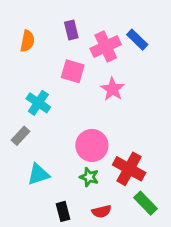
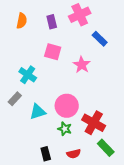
blue rectangle: (137, 40) -> (100, 39), moved
orange semicircle: (27, 41) -> (22, 21), moved
pink cross: (106, 47) -> (80, 15), moved
cyan triangle: (38, 174) -> (38, 112), moved

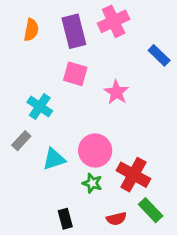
purple rectangle: (52, 22) -> (74, 31), size x1.6
blue rectangle: (100, 39) -> (159, 55), moved
red semicircle: (74, 154) -> (116, 219), moved

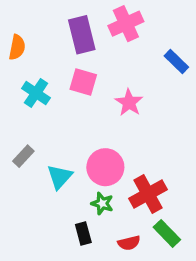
orange semicircle: (31, 30) -> (17, 47), moved
cyan cross: (40, 106) -> (36, 93), moved
cyan triangle: (54, 159) -> (60, 177), turned -30
red cross: (133, 175) -> (148, 194), turned 32
black rectangle: (65, 219) -> (83, 233), moved

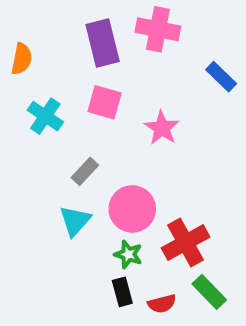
pink cross: (126, 24) -> (158, 29), turned 36
gray rectangle: (23, 156) -> (85, 171), moved
black rectangle: (83, 233) -> (122, 292), moved

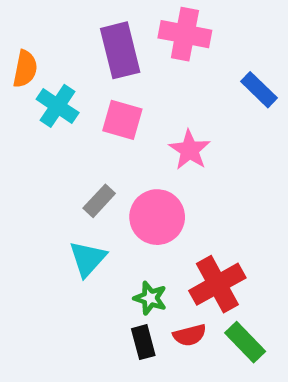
cyan cross: (45, 116) -> (58, 106), moved
pink circle: (132, 209) -> (157, 217), moved
red semicircle: (162, 304) -> (190, 335), moved

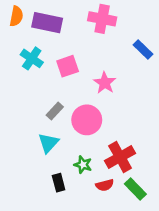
purple rectangle: (120, 50) -> (47, 23), moved, turned -64
orange semicircle: (25, 69) -> (16, 16), moved
pink square: (122, 120) -> (68, 66), turned -35
black rectangle: (143, 342) -> (59, 183), moved

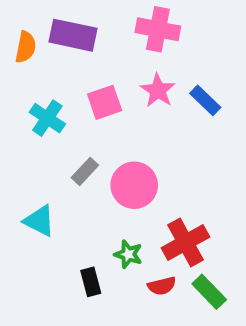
orange semicircle: (16, 16) -> (26, 47), moved
blue rectangle: (143, 50) -> (205, 100), moved
cyan cross: (32, 58) -> (47, 118), moved
pink star: (105, 83) -> (158, 90), moved
cyan triangle: (48, 143) -> (39, 221), moved, turned -45

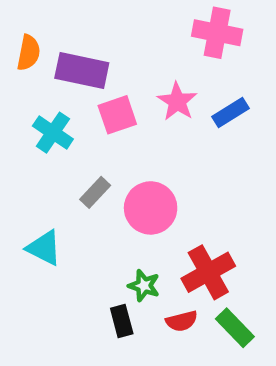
pink cross: (158, 29) -> (217, 33), moved
purple rectangle: (73, 35) -> (82, 70), moved
blue rectangle: (205, 100) -> (230, 113), turned -76
black rectangle: (91, 282) -> (122, 321), moved

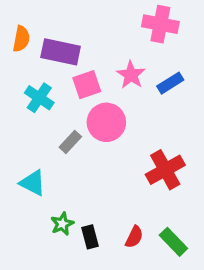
pink circle: (151, 208) -> (106, 122), moved
red cross: (208, 272) -> (165, 170), moved
green star: (144, 286) -> (62, 224), moved, turned 30
red semicircle: (182, 321) -> (134, 237), turned -50

